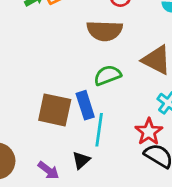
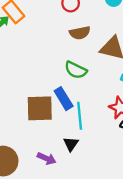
brown semicircle: (105, 31) -> (80, 33), moved, size x0.7
green semicircle: (107, 75) -> (76, 70), turned -120

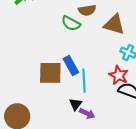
green semicircle: (76, 70) -> (71, 23), moved
purple arrow: (47, 159) -> (87, 113), moved

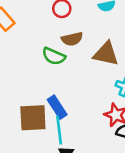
cyan line: (84, 81) -> (59, 130), moved

